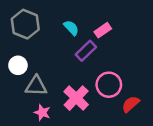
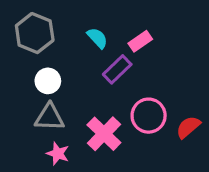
white circle: (18, 65) -> (48, 81), moved
red semicircle: (131, 104) -> (188, 127), moved

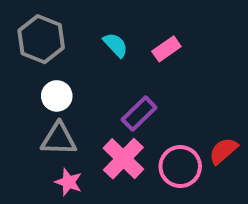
purple rectangle: (117, 69) -> (139, 114), moved
pink circle: (149, 116) -> (180, 166), moved

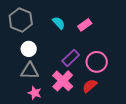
red semicircle: (223, 151) -> (90, 86), moved
pink circle: (180, 166) -> (97, 62), moved

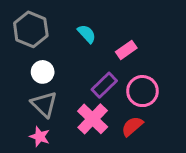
pink rectangle: (85, 25) -> (126, 50), moved
gray triangle: (30, 71) -> (44, 104), turned 42
pink star: (35, 93) -> (40, 137), moved

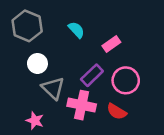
gray triangle: (44, 104) -> (53, 88), moved
pink cross: (93, 119) -> (82, 105), turned -32
red semicircle: (132, 126) -> (117, 112), turned -108

